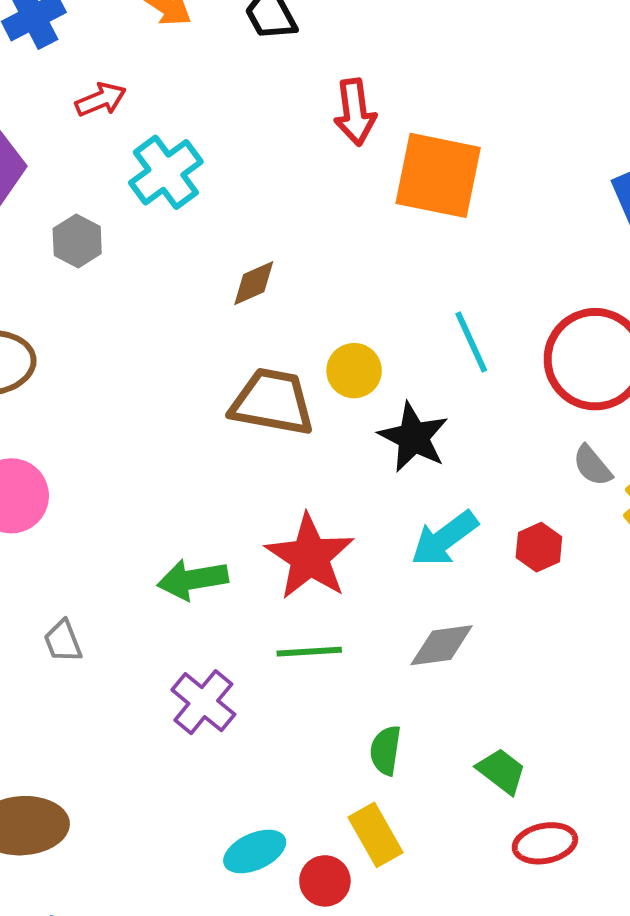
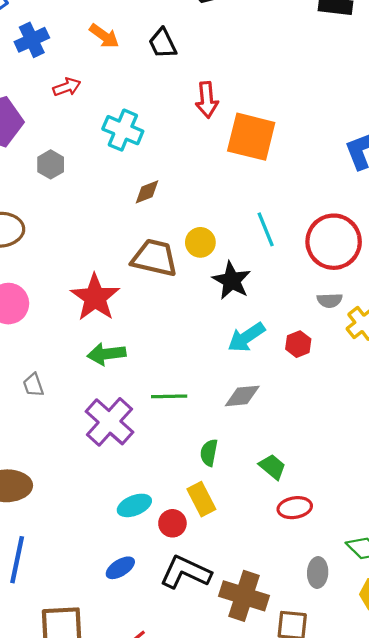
cyan cross: (166, 172) -> (123, 130), moved, turned -33
gray semicircle: (592, 466) -> (330, 300), turned -55
red star: (310, 557) -> (95, 297), moved
purple cross: (203, 702) -> (109, 422), size x1.4

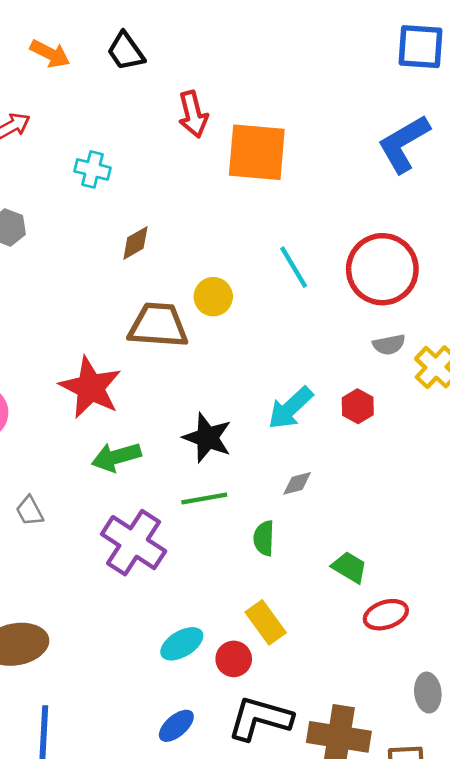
cyan cross: (123, 130) -> (92, 169), size x0.7
black star: (232, 281) -> (207, 438), moved
gray diamond: (242, 396) -> (297, 483), size x0.7
green semicircle: (209, 453) -> (264, 538), moved

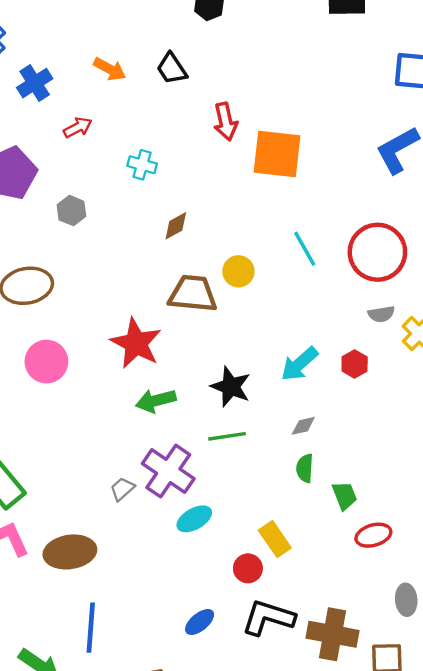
gray trapezoid: (30, 511) -> (122, 489), moved, turned 75
green semicircle: (264, 538) -> (305, 468), moved
green trapezoid: (349, 567) -> (344, 496), turned 36
cyan ellipse: (182, 644) -> (194, 519), moved

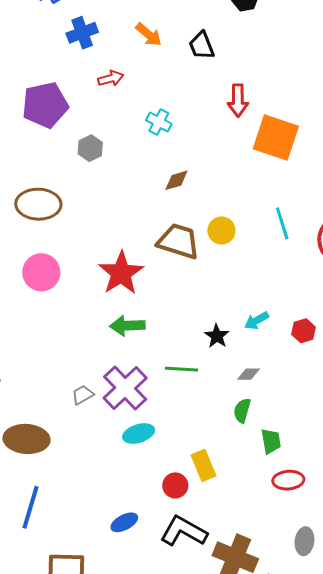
cyan arrow: (299, 364) -> (257, 321), size x0.7
black star: (231, 387) -> (217, 336), moved, size x0.7

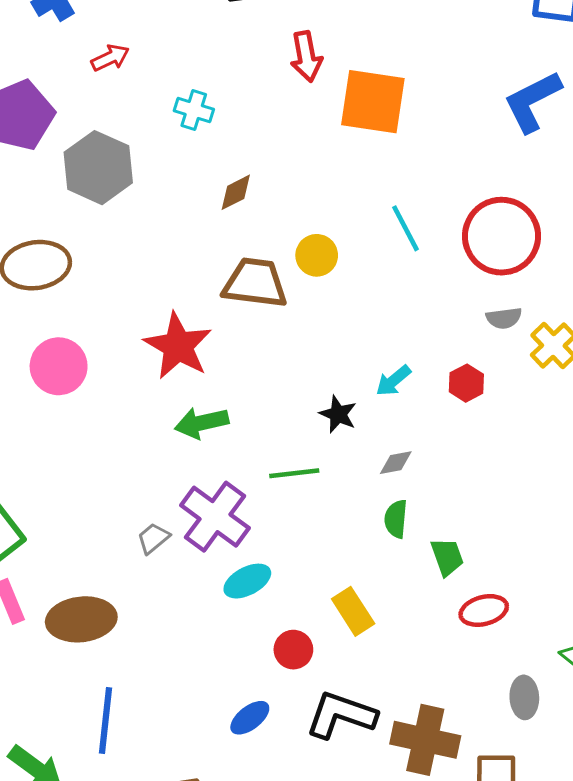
gray hexagon: (90, 148) -> (98, 168), size x1.8
red circle: (175, 485) -> (293, 650), moved

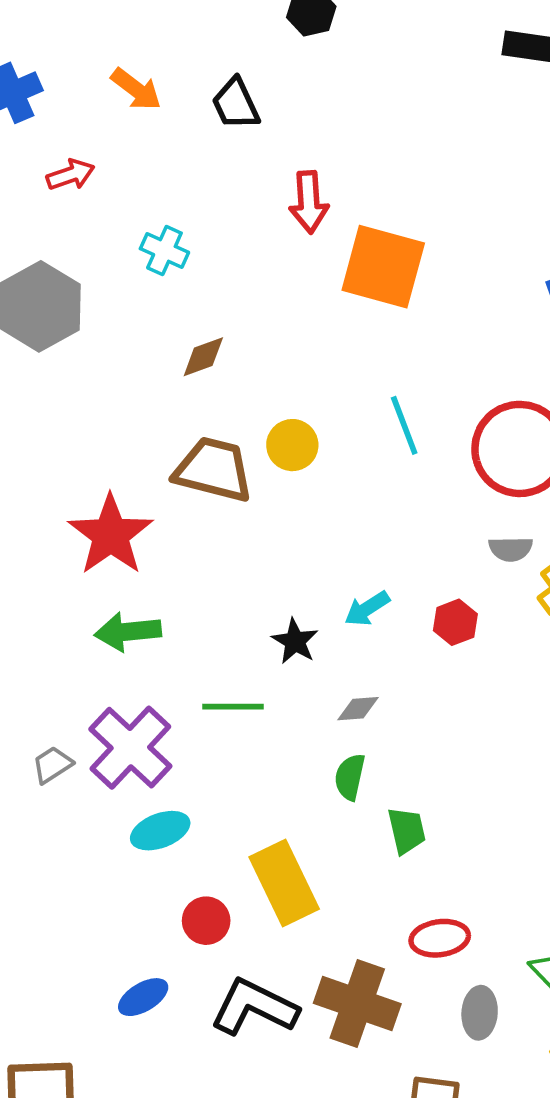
red ellipse: (484, 610) -> (440, 938), moved
yellow rectangle: (353, 611) -> (284, 883), size x1.4
brown cross: (425, 740) -> (357, 1003), moved

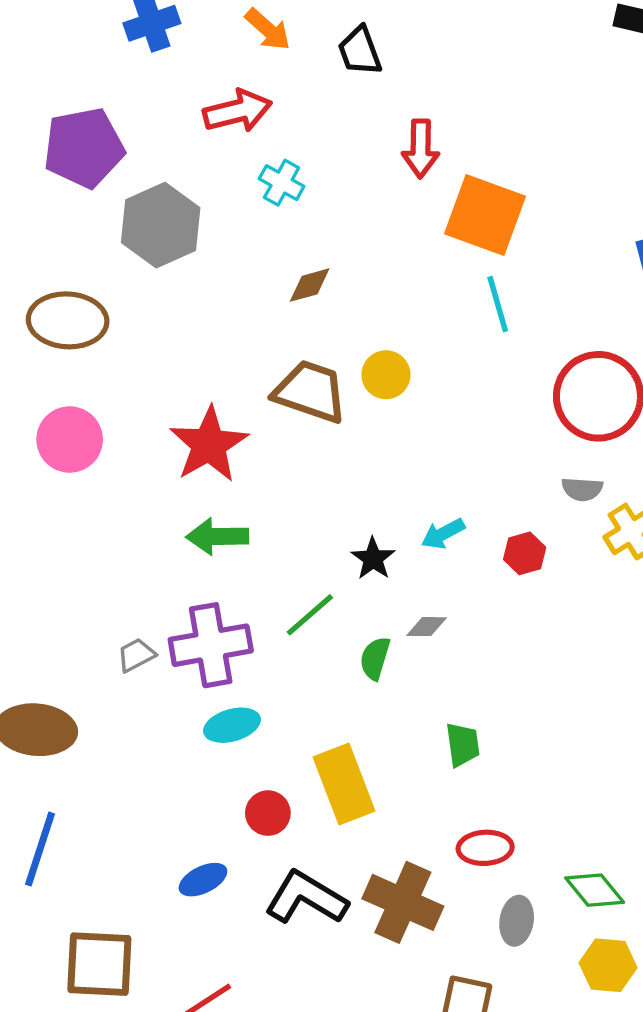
red arrow: (71, 175) -> (237, 111), moved, size x1.5
cyan line: (404, 425) -> (498, 304), moved
green line: (233, 707) -> (310, 615), turned -46
purple cross: (130, 748) -> (211, 645), turned 32
green semicircle: (350, 777) -> (375, 658), moved

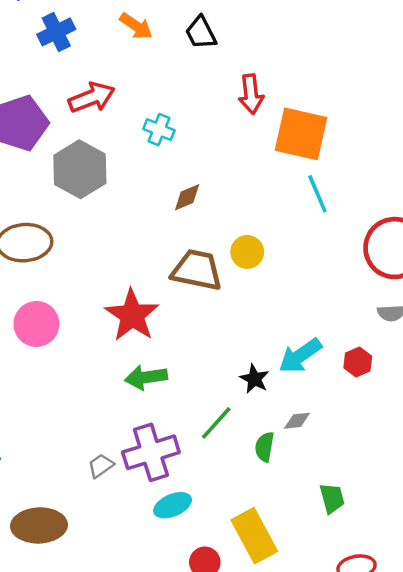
red arrow: (237, 111) -> (92, 98), moved
cyan arrow: (443, 534) -> (300, 356), size x1.5

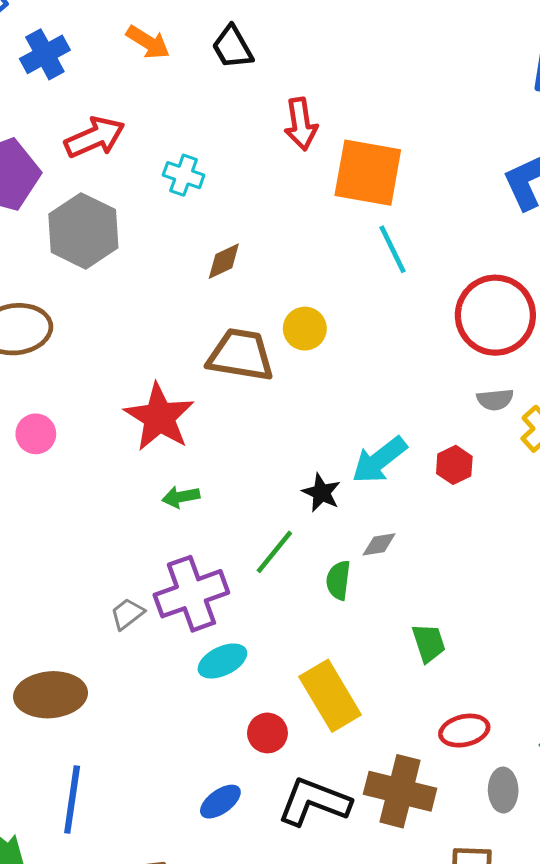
pink circle: (36, 324) -> (36, 434), size x0.7
green arrow: (146, 377) -> (181, 497), size x0.7

